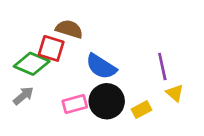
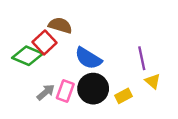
red square: (51, 48) -> (45, 42), turned 30
gray arrow: (23, 96) -> (46, 92), moved
pink rectangle: (75, 104) -> (65, 91), turned -55

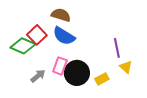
brown semicircle: (60, 25) -> (61, 15), moved
blue semicircle: (88, 58) -> (64, 36), moved
pink rectangle: (65, 91) -> (60, 66), moved

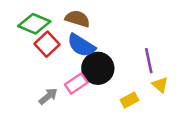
green diamond: (23, 46) -> (34, 24), moved
pink rectangle: (60, 66) -> (76, 84), turned 36
black circle: (77, 73) -> (98, 68), moved

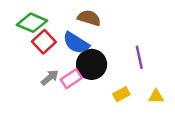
brown semicircle: (77, 19) -> (89, 18), moved
yellow triangle: (160, 85) -> (156, 97), moved, turned -42
gray arrow: (48, 96) -> (50, 78), moved

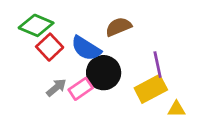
brown semicircle: (89, 18) -> (118, 27), moved, turned -40
yellow rectangle: (121, 94) -> (151, 89), moved, size x1.6

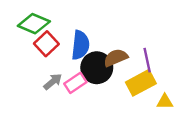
brown semicircle: (118, 27) -> (116, 58), moved
blue semicircle: (86, 48) -> (80, 45), turned -116

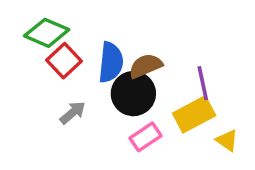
brown semicircle: (116, 58) -> (146, 66), moved
pink rectangle: (75, 83) -> (146, 137), moved
yellow triangle: (165, 102) -> (227, 140), turned 36

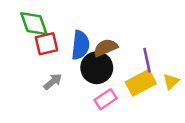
green diamond: (47, 33) -> (34, 24), turned 48
red square: (64, 61) -> (46, 44), turned 30
yellow triangle: (227, 140) -> (171, 82), moved, turned 42

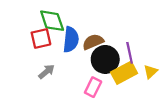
green diamond: (34, 24) -> (52, 21), moved
black circle: (97, 68) -> (105, 59), moved
pink rectangle: (106, 99) -> (93, 87), turned -30

